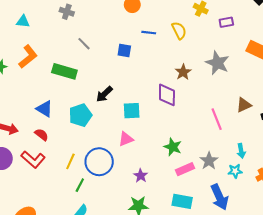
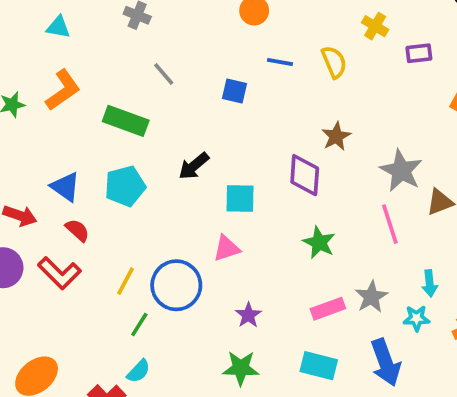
gray star: (217, 63) -> (401, 171), moved
blue triangle: (44, 109) -> (65, 187), moved
cyan pentagon: (80, 115) -> (125, 186), moved
green star: (173, 147) -> (319, 243), moved

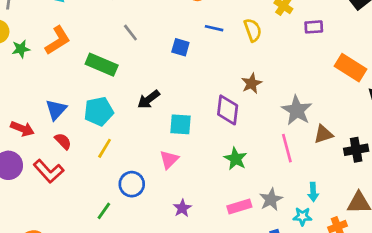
blue triangle: (65, 187) -> (56, 110), turned 35
pink triangle: (227, 248) -> (169, 160), turned -30
yellow line: (126, 281) -> (105, 148), moved
blue circle: (176, 285) -> (132, 184), size x0.7

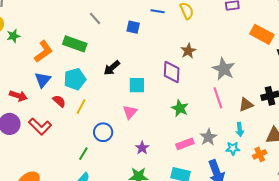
orange L-shape: (58, 40) -> (43, 52), moved
brown triangle: (323, 134) -> (246, 105), moved
red semicircle: (63, 141) -> (59, 101), moved

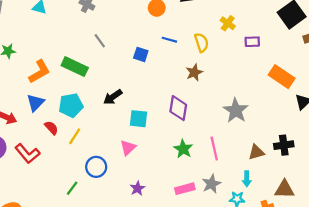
brown star: (188, 51) -> (194, 72), moved
pink line: (218, 98) -> (214, 148), moved

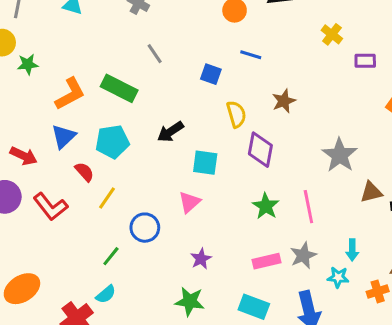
yellow semicircle: (201, 42) -> (236, 114), moved
yellow line: (75, 136) -> (107, 198), moved
brown triangle: (256, 152) -> (371, 192), moved

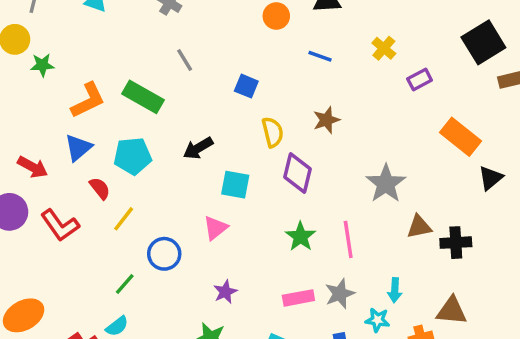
blue line: (251, 55) -> (320, 56), moved
purple rectangle: (365, 61) -> (420, 80), turned -30

